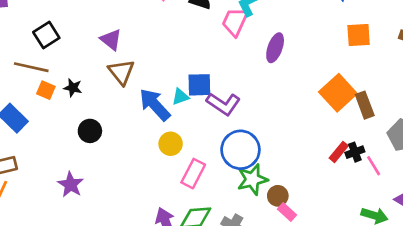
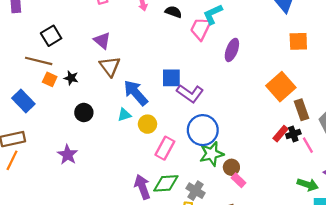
cyan triangle: (180, 97) -> (124, 115), moved
brown rectangle: (365, 105) -> (302, 110), moved

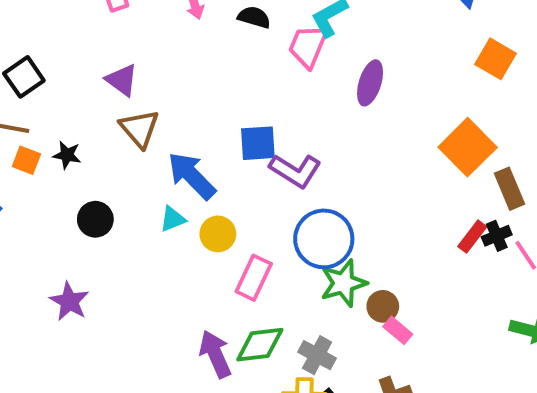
orange square: (298, 41) -> (495, 59), turned 36

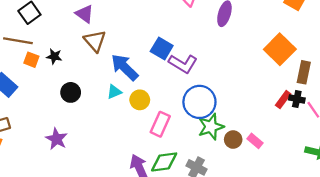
blue square: (258, 143) -> (162, 48), turned 35
brown rectangle: (510, 189) -> (304, 72), turned 35
black cross: (497, 236) -> (297, 99), turned 35
pink rectangle: (398, 330) -> (255, 141), moved

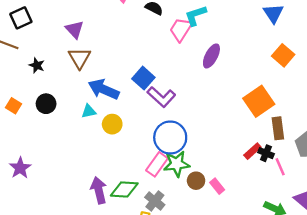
orange square: (31, 60) -> (13, 106), moved
blue arrow: (125, 67) -> (104, 89), turned -32
brown rectangle: (304, 72) -> (278, 128), turned -30
pink rectangle: (160, 124) -> (157, 164), moved
purple star: (57, 139) -> (20, 168), moved

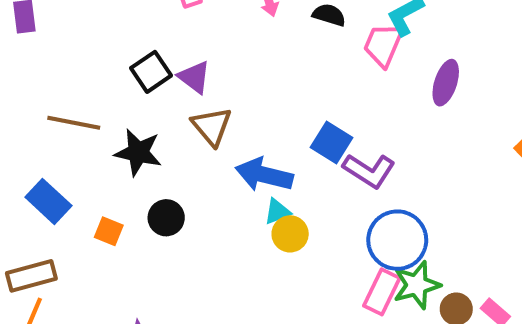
black square: (21, 18) -> (151, 72), moved
black star: (37, 65) -> (138, 152), size x1.6
cyan triangle: (89, 111) -> (277, 212), moved

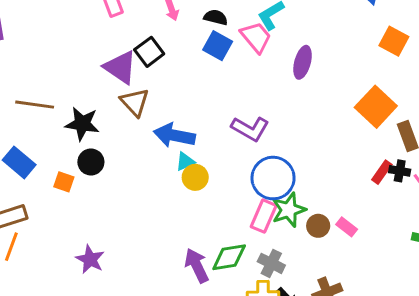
pink trapezoid: (383, 45) -> (256, 37), turned 120
black square: (151, 72) -> (149, 52), moved
purple triangle: (194, 77) -> (120, 67), size x1.4
blue square: (332, 143) -> (218, 46), moved
black circle: (166, 218) -> (91, 162), moved

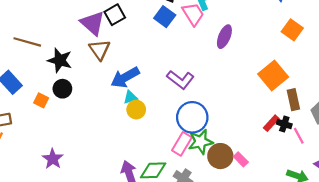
blue arrow: (174, 135) -> (125, 77), turned -48
brown circle: (318, 226) -> (220, 156), size x1.5

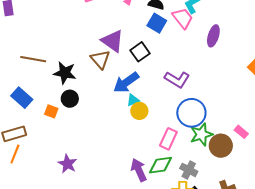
black square: (115, 15) -> (140, 52), moved
purple triangle: (93, 23) -> (113, 41), moved
pink rectangle: (182, 144) -> (168, 139), moved
pink rectangle: (241, 159) -> (241, 132), moved

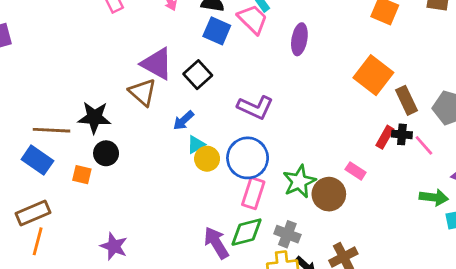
brown line: (33, 59) -> (52, 130), moved
blue arrow: (126, 82) -> (183, 120), size x0.6
blue circle: (191, 113) -> (248, 158), moved

